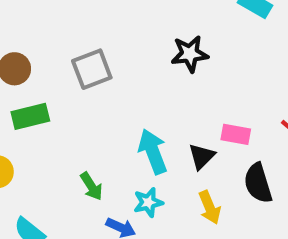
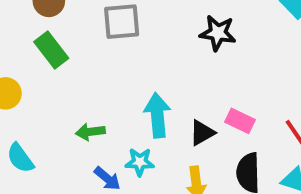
green rectangle: (30, 116) -> (51, 50), turned 51
green arrow: (91, 186) -> (90, 132), turned 100

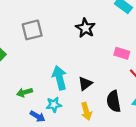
black star: (218, 33) -> (85, 28), turned 30
pink rectangle: (240, 121) -> (122, 53), moved

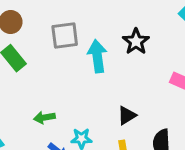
cyan arrow: (59, 78) -> (97, 56), moved

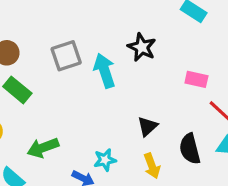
green arrow: (44, 118) -> (43, 148), moved, size x1.4

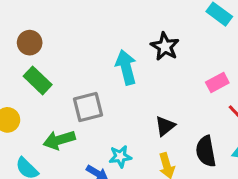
gray square: (66, 56) -> (88, 107), moved
pink rectangle: (196, 79) -> (217, 82), turned -45

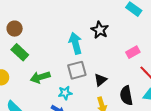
gray square: (88, 107) -> (77, 70), moved
green arrow: (59, 140) -> (40, 77), moved
cyan star: (120, 156) -> (65, 93), moved

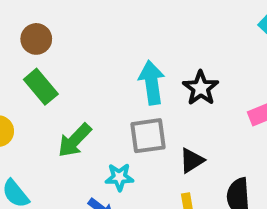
black star: (100, 30) -> (201, 88), moved
green arrow: (40, 77) -> (75, 140), turned -36

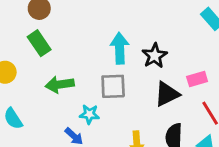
green arrow: (75, 140) -> (60, 84), turned 32
black triangle: (192, 160) -> (167, 94), moved, size x1.4

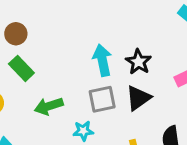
black triangle: (167, 94) -> (138, 98), moved

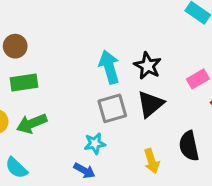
green rectangle: (21, 68) -> (24, 83), turned -50
green arrow: (49, 106) -> (32, 124), moved

